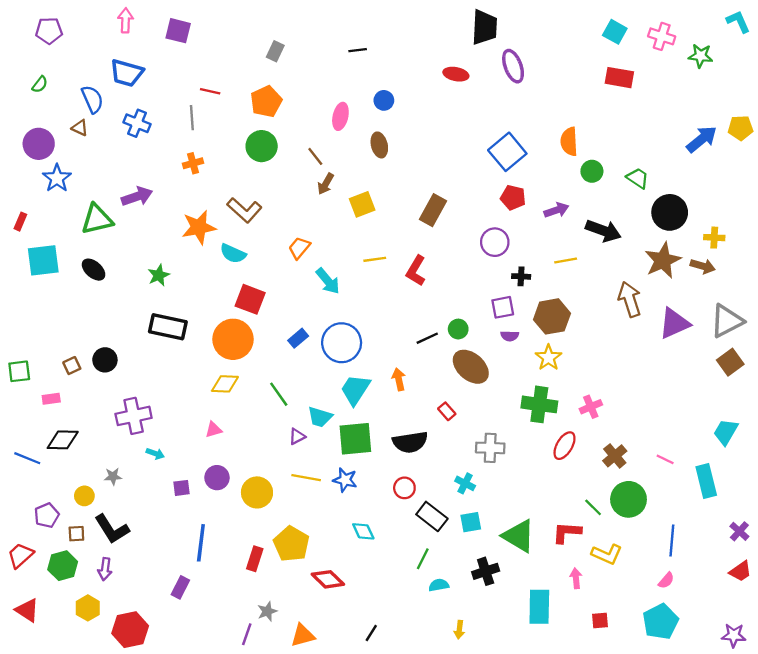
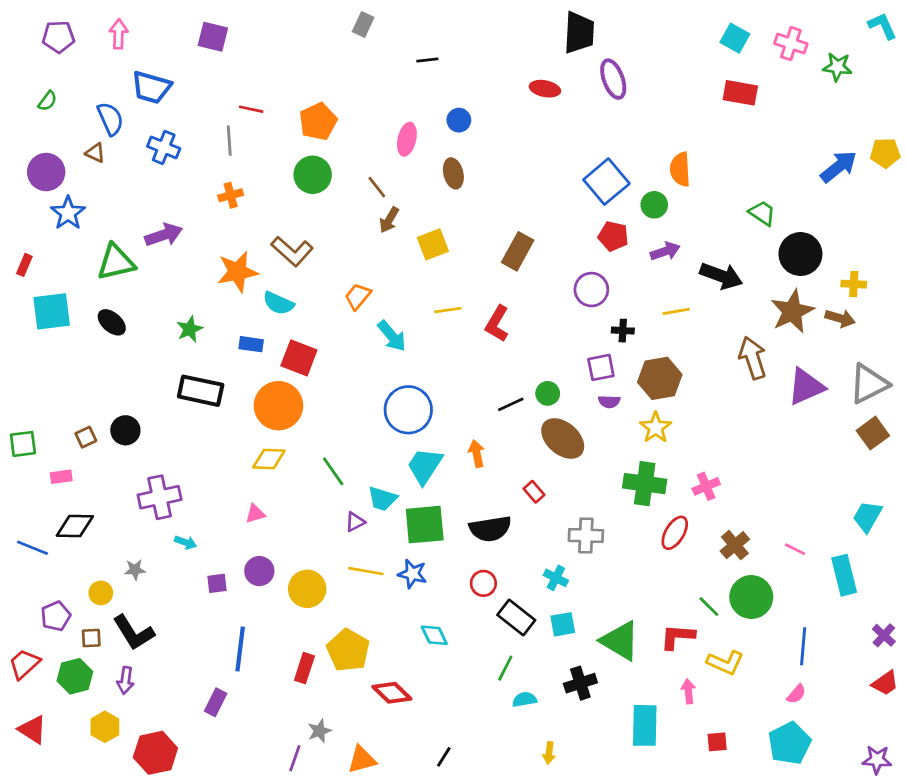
pink arrow: (126, 20) -> (119, 34), moved
gray rectangle: (275, 51) -> (363, 24), moved
green circle: (592, 171) -> (654, 205), moved
blue rectangle: (298, 338) -> (251, 344), moved, turned 48

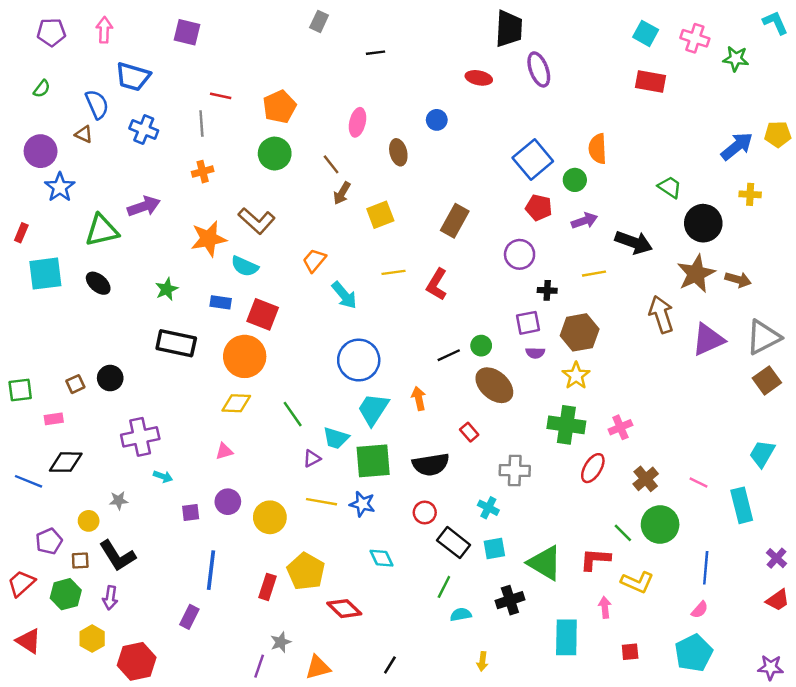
blue circle: (459, 120) -> (437, 120), moved
yellow cross: (854, 284) -> (750, 194), moved

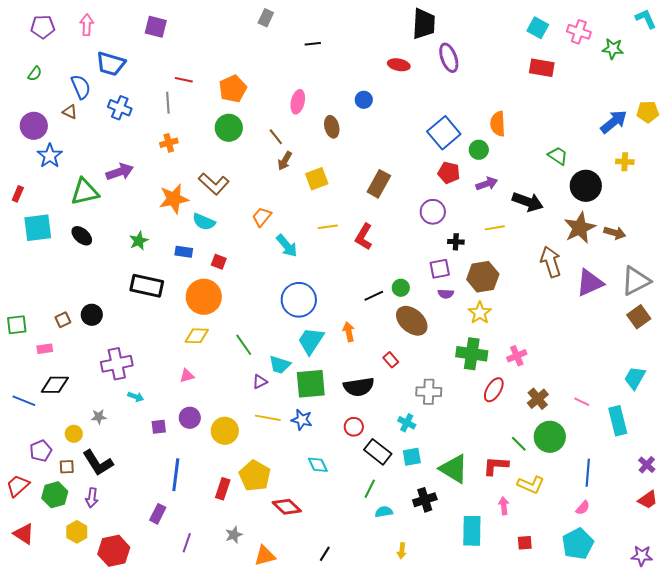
red square: (263, 314) -> (219, 262), size x0.6
purple line: (259, 666) -> (187, 543), moved

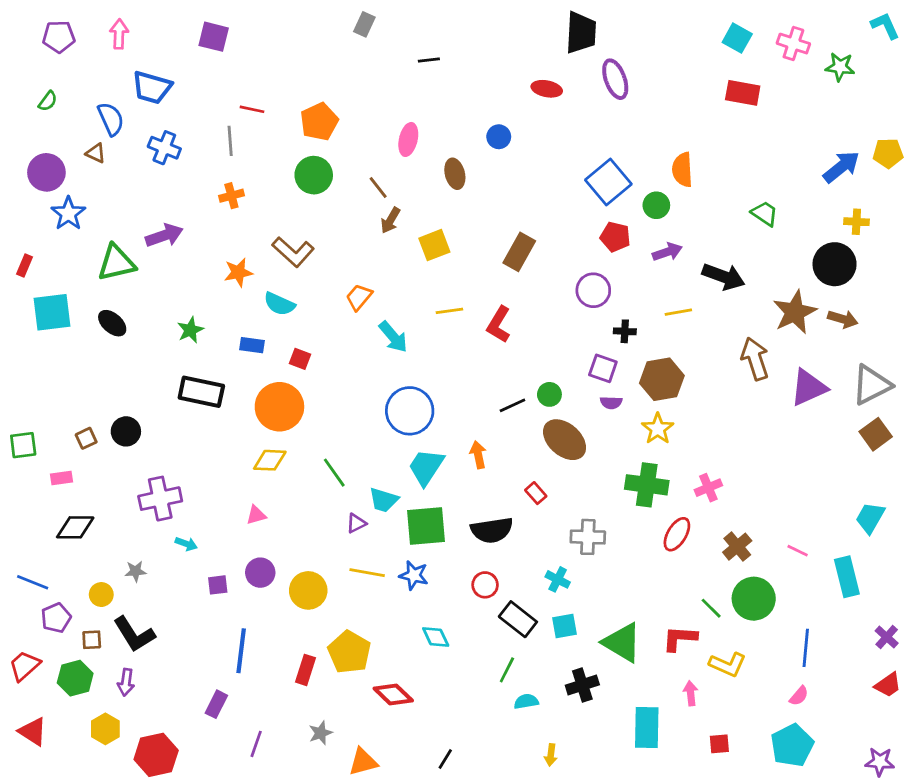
black circle: (586, 186) -> (835, 264), moved
orange star: (174, 199) -> (238, 272), size x0.7
purple square: (440, 269) -> (603, 368), turned 30
blue line: (24, 401) -> (33, 582), moved

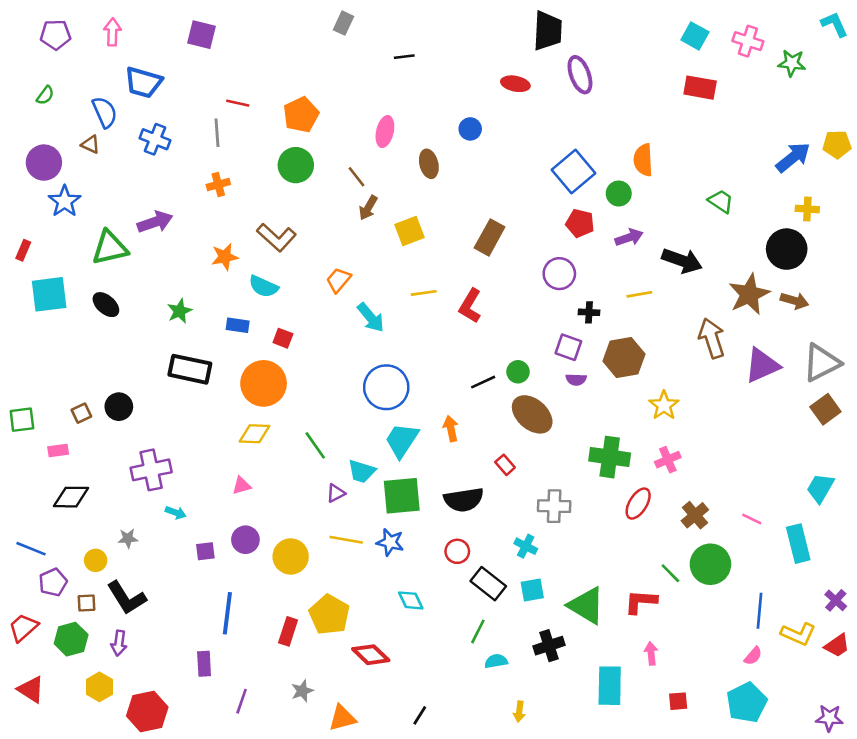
yellow star: (658, 429) -> (664, 405), moved
yellow L-shape: (728, 664) -> (798, 634), moved
purple rectangle: (216, 704) -> (204, 664), turned -30

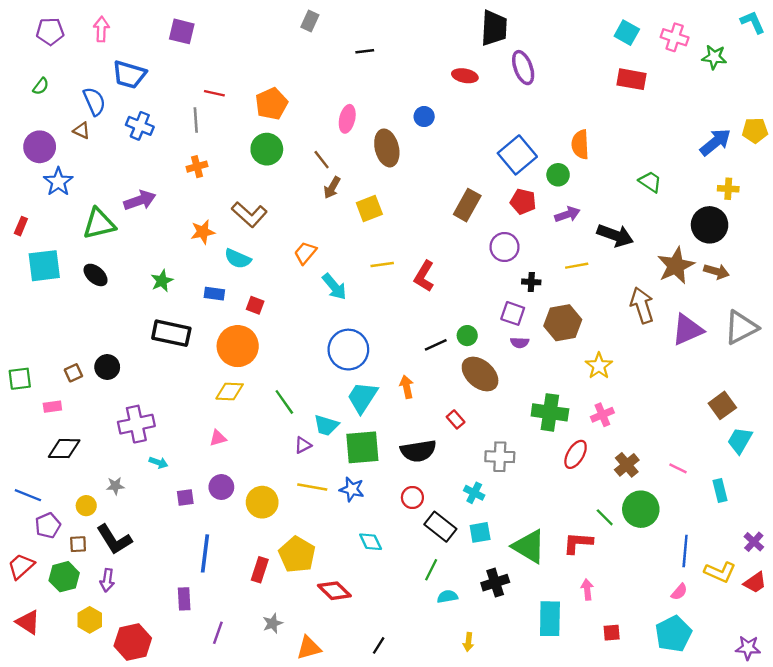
brown ellipse: (429, 164) -> (387, 148), size x1.4
brown rectangle: (490, 237) -> (467, 205), moved
brown square: (825, 409) -> (722, 405), moved
cyan rectangle: (798, 544) -> (720, 491), size x0.7

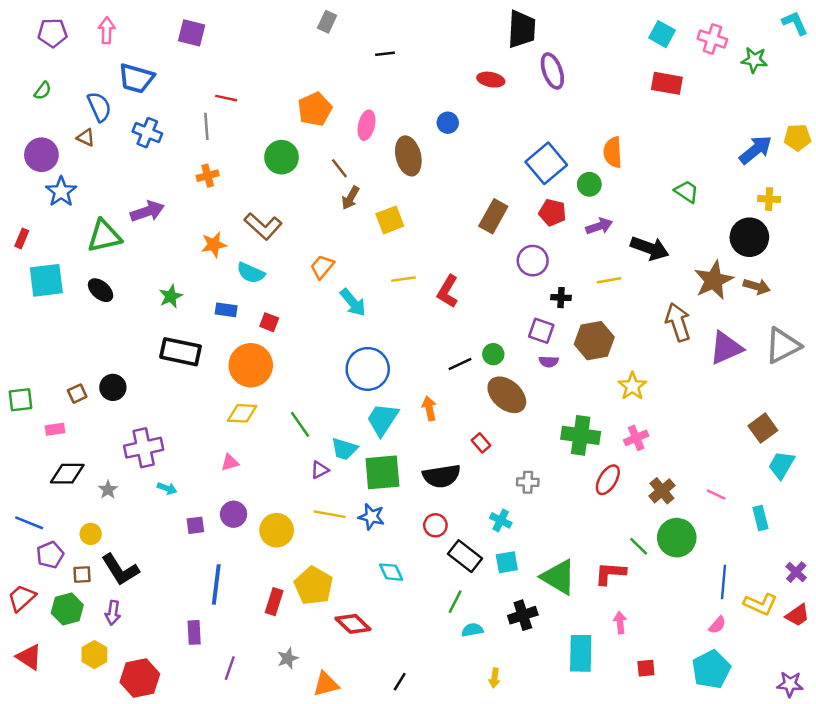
orange pentagon: (271, 104) -> (315, 109), moved
gray cross: (500, 457) -> (528, 482), size x0.7
gray star: (115, 486) -> (108, 490), moved, turned -30

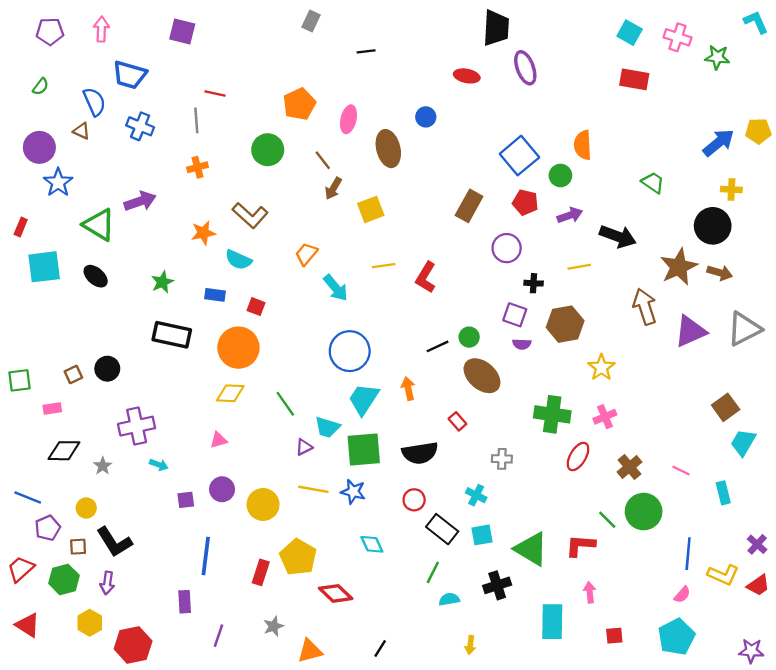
green triangle: (104, 236) -> (99, 225), turned 44

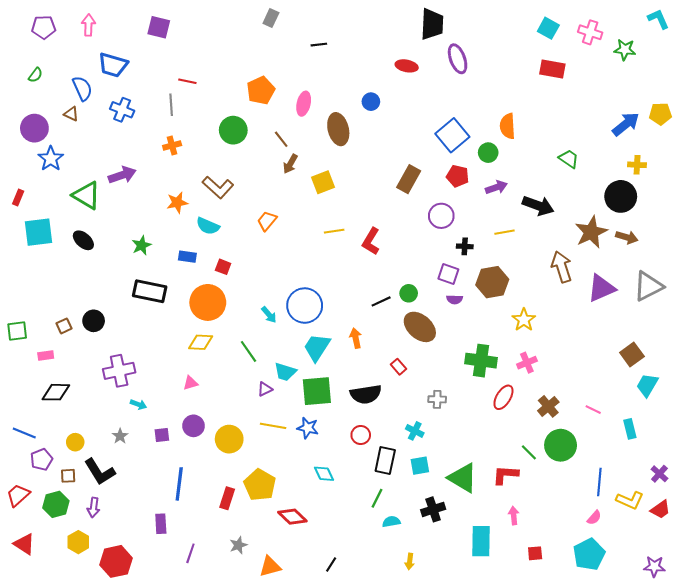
cyan arrow: (336, 288) -> (269, 315), moved, size x0.7
gray star: (103, 466) -> (120, 436), moved
black rectangle: (442, 529) -> (385, 461), turned 64

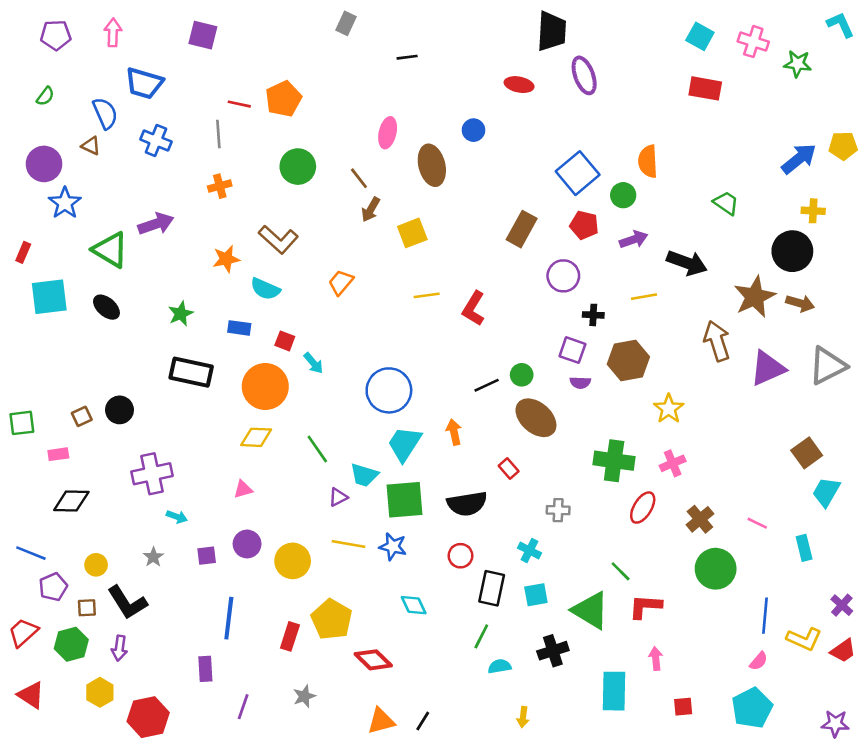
orange pentagon: (261, 90) -> (283, 99), moved
cyan arrow: (269, 315) -> (313, 363), moved
green line: (529, 452) -> (621, 571), moved
orange triangle: (270, 567) -> (381, 721), moved

